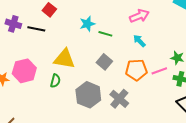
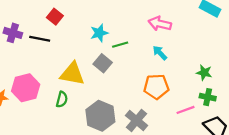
pink arrow: (139, 16) -> (160, 24), turned -144
green line: (105, 34) -> (120, 45), turned -32
gray square: (104, 62) -> (103, 63), moved
pink line: (159, 71) -> (185, 110), moved

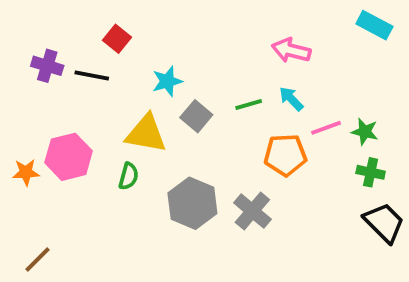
cyan star: (99, 33) -> (167, 81), moved
green line: (120, 45) -> (249, 105), moved
pink line: (185, 110) -> (326, 128), moved

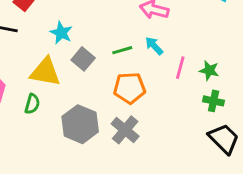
cyan star: (167, 81) -> (61, 33), turned -30
pink line: (326, 128) -> (180, 68), turned -55
orange pentagon: (285, 155) -> (129, 88), moved

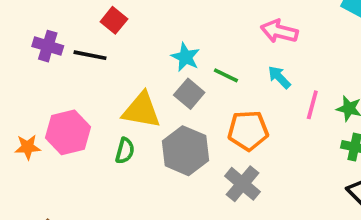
cyan star: (61, 33) -> (186, 57), moved
green line: (122, 50) -> (226, 75), moved, turned 42
gray hexagon: (80, 124) -> (186, 151), moved

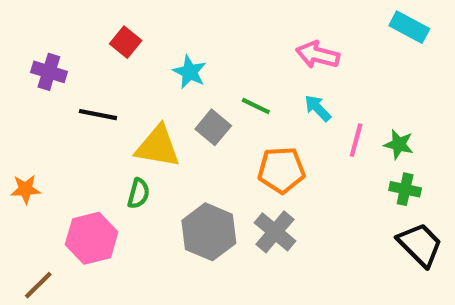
black line: (90, 55) -> (98, 115), moved
cyan star: (186, 57) -> (190, 72), moved
pink hexagon: (68, 132) -> (92, 238), moved
gray hexagon: (186, 151) -> (209, 232), moved

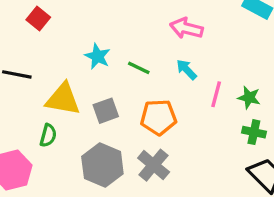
cyan star: (190, 72) -> (98, 56), moved
gray square: (213, 127) -> (106, 111), moved, turned 30

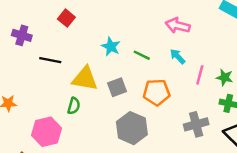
gray hexagon: (102, 165) -> (132, 128), moved
gray cross: (154, 165) -> (196, 124), moved, turned 35

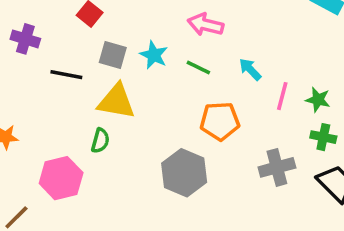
pink arrow: (178, 25) -> (206, 25), moved
gray square: (117, 87) -> (113, 55), moved, turned 36

